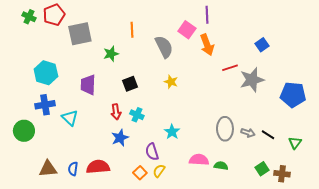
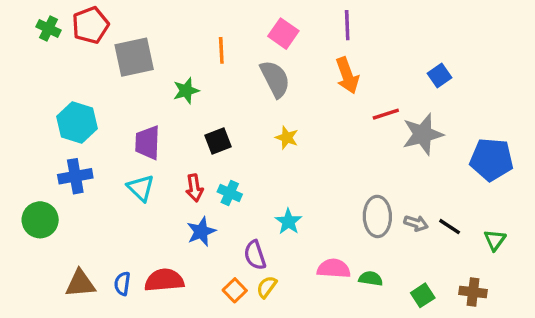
pink square: (187, 30) -> (283, 34), moved
cyan triangle: (70, 118) -> (141, 188), moved
green square: (262, 169) -> (423, 295), moved

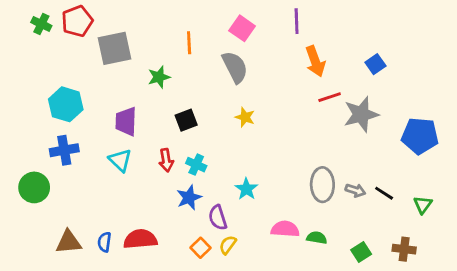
orange arrow: (347, 76) -> (315, 61), moved
blue star: (201, 232) -> (189, 198), moved

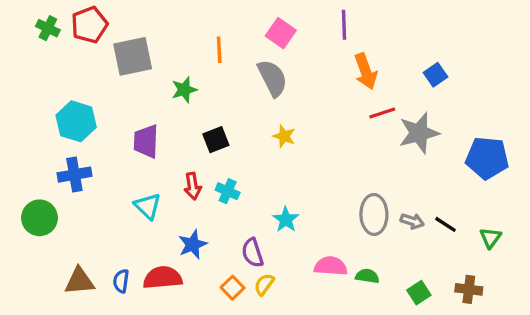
cyan triangle: (120, 160) -> (148, 206), moved
blue star: (189, 198) -> (193, 244), moved

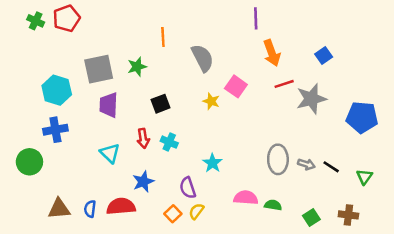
pink square: (281, 33) -> (236, 86), moved
gray square: (133, 56) -> (99, 69), moved

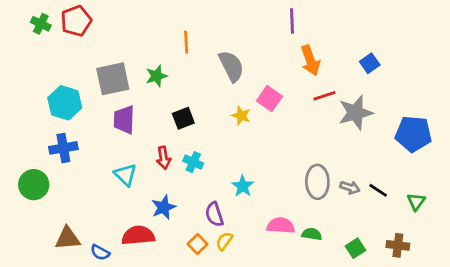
blue semicircle: (90, 209) -> (100, 252), moved, turned -70

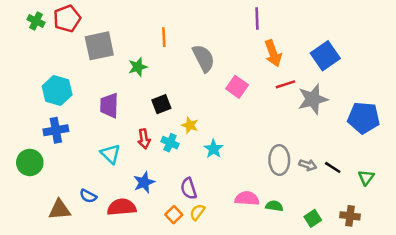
blue square: (370, 63) -> (325, 56), size x1.6
gray square: (113, 79) -> (99, 46), moved
yellow star: (241, 116) -> (190, 125), moved
cyan star: (243, 186) -> (213, 149), moved
blue semicircle: (100, 252) -> (88, 196), moved

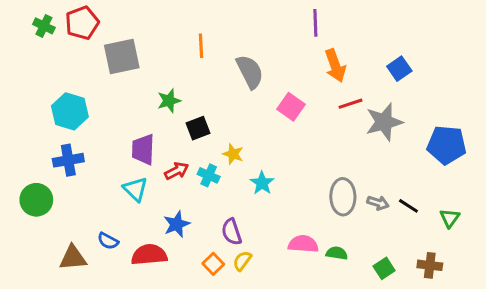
blue square: (325, 56) -> (399, 69), size x0.7
green star: (138, 67) -> (169, 101), moved
purple trapezoid: (109, 105) -> (143, 149), moved
red arrow: (144, 139) -> (177, 171), turned -108

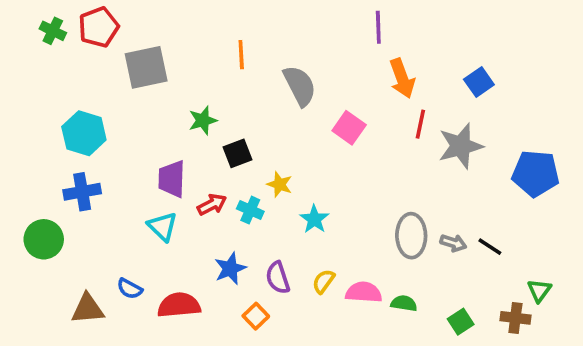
red line: (350, 104) -> (420, 124), turned -60
green triangle: (450, 218) -> (539, 290), moved
blue star: (177, 224) -> (230, 269), moved
yellow semicircle: (242, 261) -> (323, 281), moved

